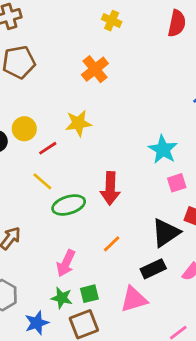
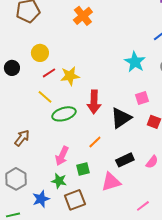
yellow star: (78, 123) -> (70, 76), moved
yellow circle: (24, 129) -> (40, 53), moved
cyan star: (163, 150) -> (135, 62), moved
black triangle: (166, 233) -> (121, 118), moved
green square: (89, 294) -> (83, 169), moved

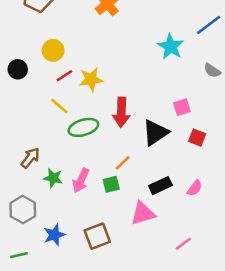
cyan star: (135, 62) -> (171, 47), moved
green square: (83, 169) -> (111, 184), moved
green star: (59, 181) -> (53, 178), moved

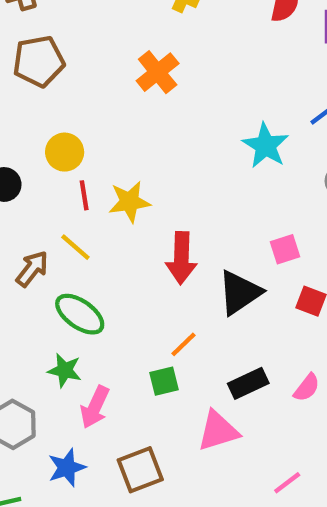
red line: (64, 76) -> (84, 195), turned -66
green ellipse: (83, 127) -> (80, 314), moved, turned 52
brown arrow: (30, 158) -> (32, 269), moved
pink arrow: (81, 181) -> (95, 407), moved

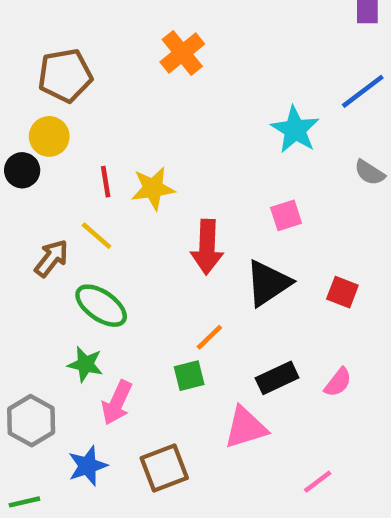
brown pentagon: (39, 61) -> (65, 76), moved
yellow circle: (65, 152) -> (49, 136), moved
pink square: (285, 249) -> (286, 215), moved

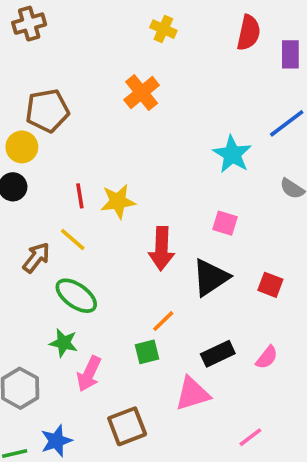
yellow circle: (49, 136) -> (22, 147), moved
pink square: (286, 215) -> (225, 223), turned 35
blue star: (88, 466) -> (56, 441), moved

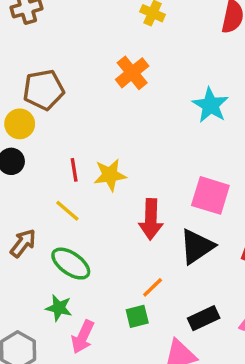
cyan star: (232, 154) -> (210, 105), moved
pink square: (225, 223) -> (210, 195), size x1.6
brown arrow: (36, 258) -> (23, 243), moved

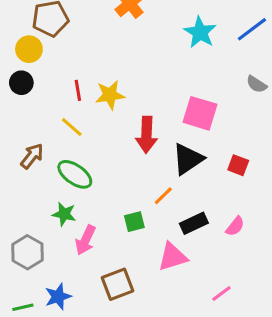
orange line: (153, 287) -> (163, 196), moved

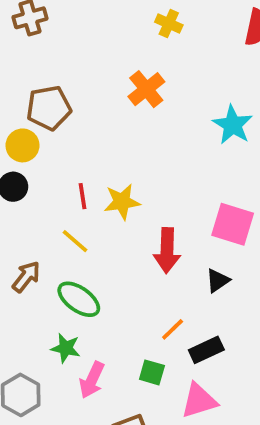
black triangle: (188, 159) -> (218, 281), size x0.6
orange line: (163, 196) -> (173, 329), moved
green square: (134, 222) -> (152, 372), moved, turned 30
black rectangle: (194, 223) -> (206, 350), moved

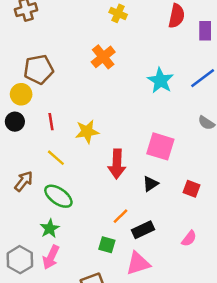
red line: (83, 196) -> (51, 122), moved
green star: (66, 348) -> (50, 229), turned 30
pink arrow: (92, 380) -> (51, 257), moved

